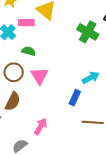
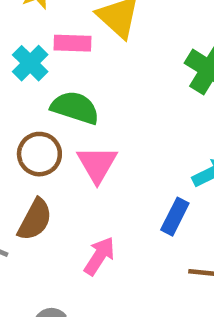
green semicircle: (29, 51) -> (75, 108), size x1.5
pink arrow: (41, 126) -> (99, 256), moved

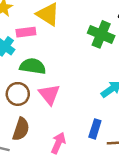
blue rectangle: (175, 217) -> (95, 129), moved

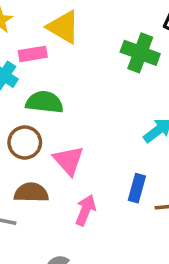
pink triangle: (49, 94) -> (69, 160), moved
brown semicircle: (21, 129) -> (31, 193), turned -105

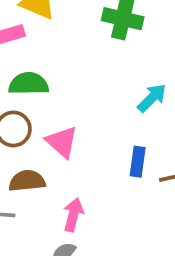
pink arrow: (85, 210) -> (73, 215), moved

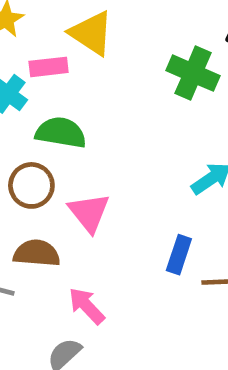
pink arrow: (73, 215) -> (87, 306), turned -68

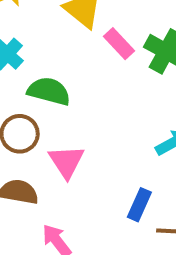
pink rectangle: (49, 67) -> (119, 44), moved, turned 48

